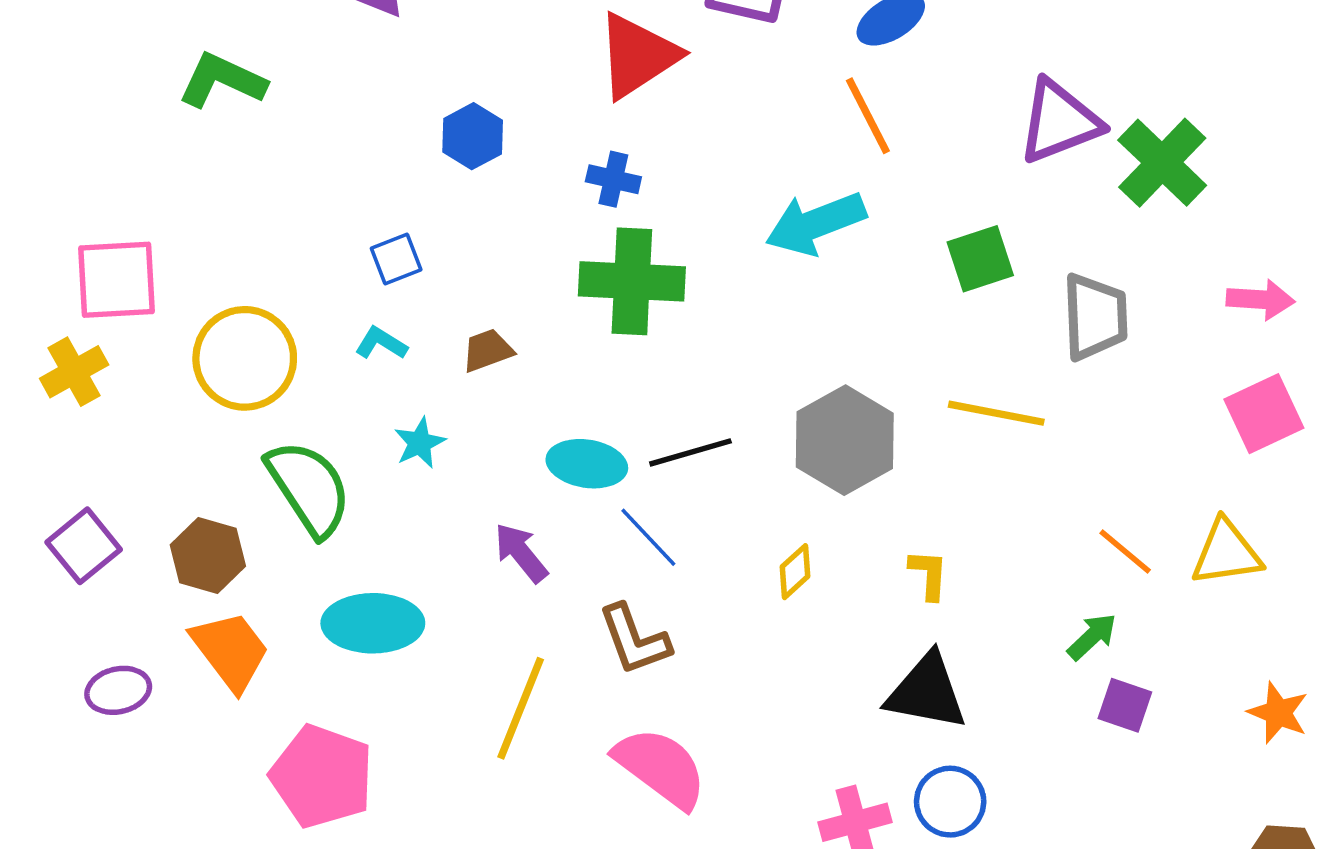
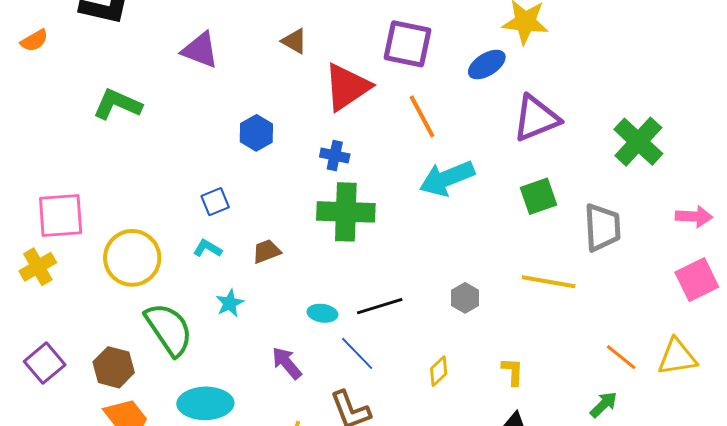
orange line: (868, 116) -> (422, 116), moved
purple triangle: (1059, 121) -> (536, 118), moved
gray hexagon: (845, 440) -> (465, 298), size x0.5
cyan ellipse: (587, 464) -> (322, 313), size x0.7

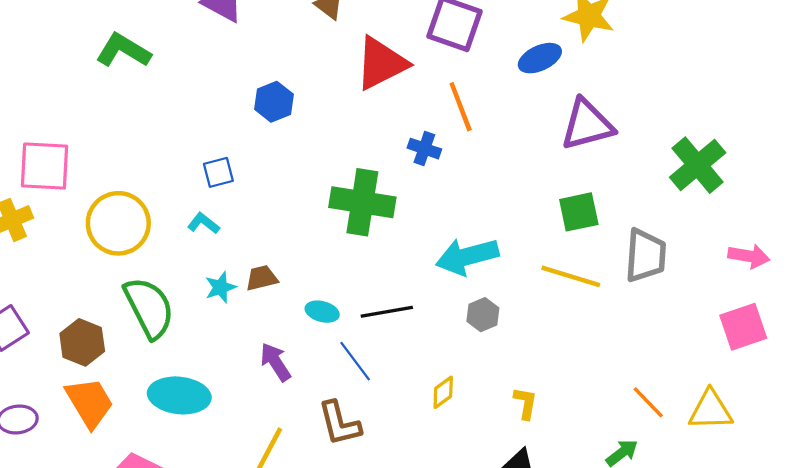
blue cross: (335, 156) -> (424, 149), moved
cyan arrow: (447, 178) -> (467, 256), moved
brown trapezoid: (266, 251) -> (262, 278), moved
yellow line: (549, 282) -> (571, 276), moved

